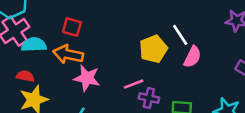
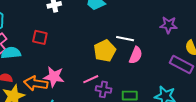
white line: (180, 35) -> (125, 39), turned -42
orange arrow: (68, 54) -> (36, 83), moved

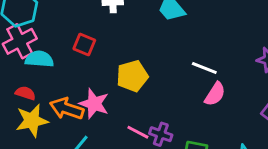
yellow pentagon: (105, 51) -> (132, 76), moved
pink line: (91, 79) -> (138, 132), moved, turned 42

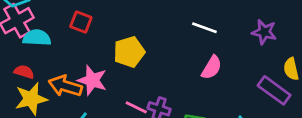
white line: (204, 68) -> (204, 28), moved

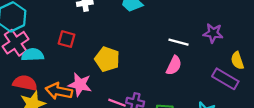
white line: (204, 28) -> (179, 42), moved
yellow pentagon: (129, 52) -> (107, 59), turned -30
red semicircle: (24, 72) -> (25, 83), size x1.5

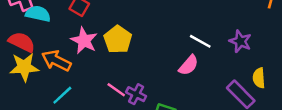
pink star: (80, 85) -> (84, 41), moved

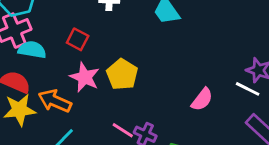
white line: (200, 41) -> (248, 89), moved

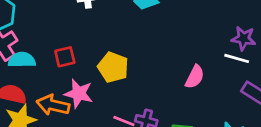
red square: (78, 39) -> (65, 57), moved, turned -30
pink star: (85, 77) -> (79, 94), moved

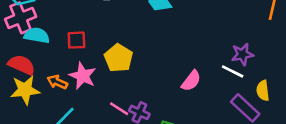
purple star: (244, 38) -> (242, 54), turned -30
orange arrow: (53, 105) -> (57, 82), size x0.7

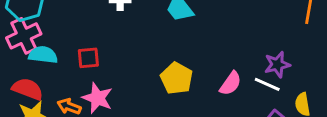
yellow pentagon: (119, 58) -> (177, 78), moved
pink semicircle: (191, 81) -> (231, 83), moved

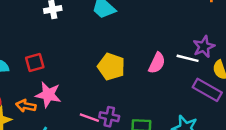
purple star: (277, 64) -> (204, 47), moved

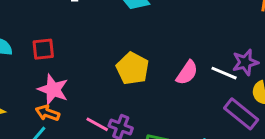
orange arrow: (26, 106) -> (47, 113), moved

